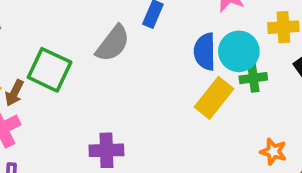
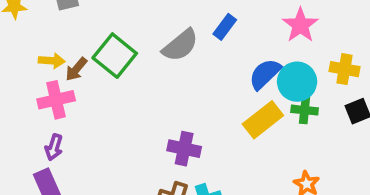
blue semicircle: (205, 52) -> (265, 74), turned 33
purple cross: (106, 150) -> (184, 149), moved

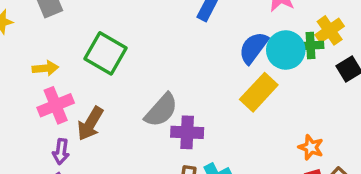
gray semicircle: (180, 45) -> (161, 110), moved
brown arrow: (76, 69) -> (90, 124), moved, size x1.4
yellow cross: (344, 69) -> (330, 30), turned -36
green cross: (305, 110) -> (311, 45), moved

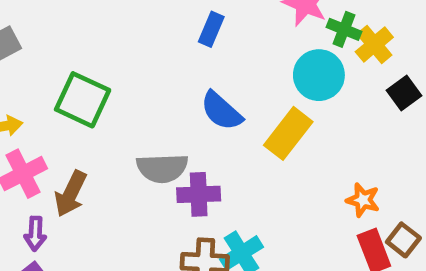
green cross: (311, 45) -> (344, 29), moved, turned 30
blue semicircle: (253, 48) -> (221, 111), moved, turned -80
gray semicircle: (161, 110) -> (162, 168), turned 51

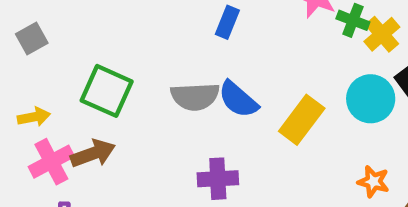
cyan circle: (319, 75) -> (371, 99), moved
gray semicircle: (162, 168) -> (195, 96), moved
brown arrow: (71, 194) -> (93, 154), moved, turned -135

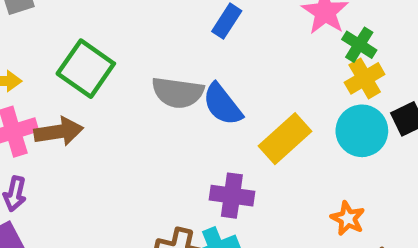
yellow cross: (382, 34) -> (365, 78), moved
purple cross: (218, 179) -> (232, 196), moved

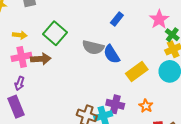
purple cross: (232, 196) -> (115, 104), moved
orange star: (348, 218) -> (146, 106), moved

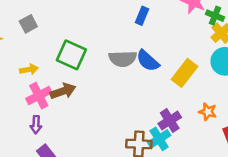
purple arrow: (20, 83) -> (36, 125), moved
purple cross: (115, 104) -> (170, 120), turned -30

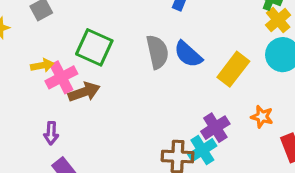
gray semicircle: (123, 59) -> (157, 52), turned -100
pink cross: (39, 96) -> (61, 77), moved

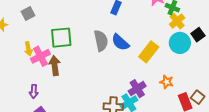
green square: (94, 47) -> (61, 38), turned -30
yellow arrow: (42, 65) -> (28, 49), turned 88
brown arrow: (84, 92) -> (55, 66), turned -78

